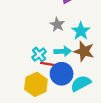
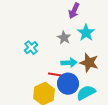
cyan star: (81, 31) -> (86, 33), moved
cyan cross: (39, 55) -> (31, 48), moved

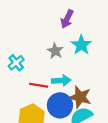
brown star: (89, 63) -> (80, 97), moved
red line: (56, 75) -> (39, 85), moved

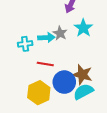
cyan cross: (16, 63) -> (25, 44), turned 32
cyan arrow: (61, 81) -> (46, 38), moved

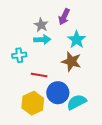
gray star: (60, 33) -> (41, 25), moved
cyan arrow: (46, 38) -> (42, 40), moved
brown star: (82, 75) -> (71, 61), moved

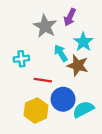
gray star: (41, 25) -> (45, 26), size x1.5
cyan arrow: (42, 40) -> (61, 53), moved, turned -119

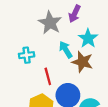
red line: (43, 80) -> (48, 76), turned 66

